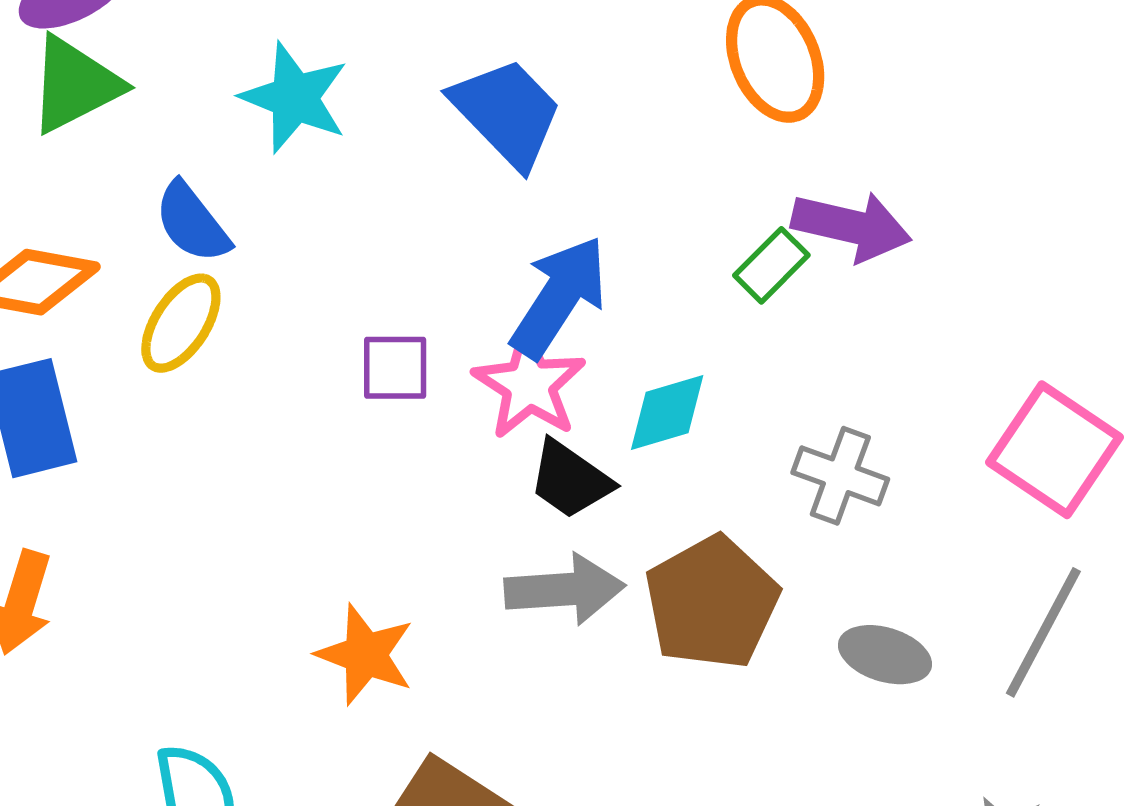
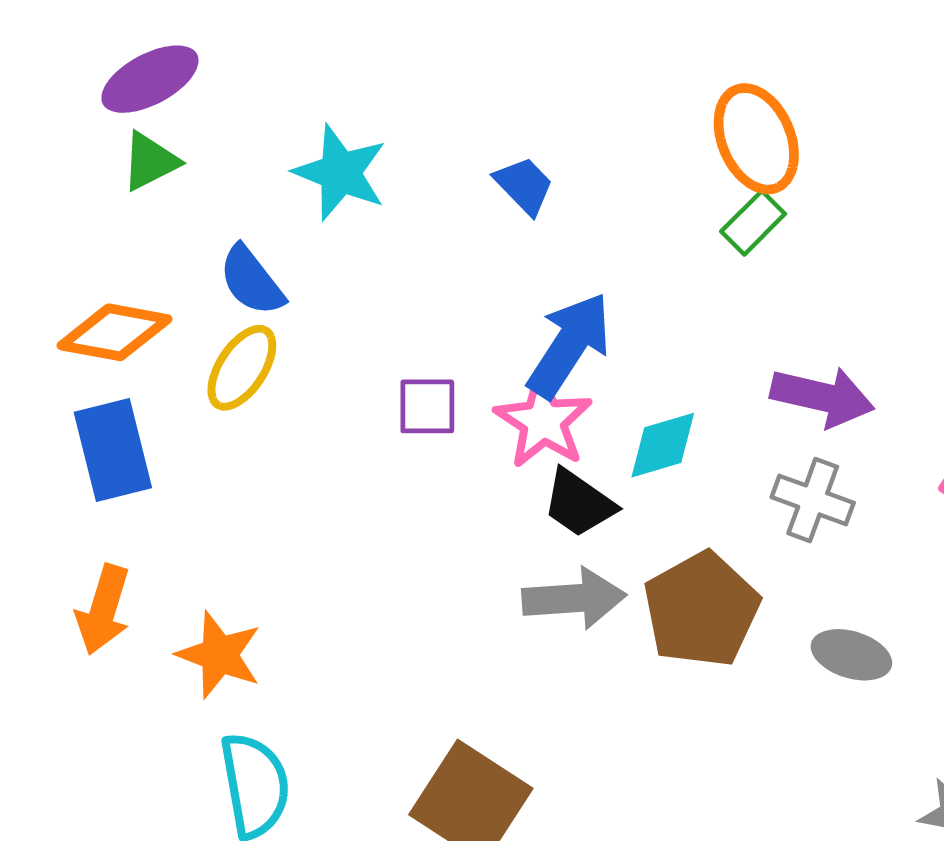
green triangle: (75, 85) -> (150, 161), size x0.7
blue trapezoid: (507, 113) -> (524, 186), size x0.6
purple arrow: (851, 226) -> (822, 397), moved
green rectangle: (771, 265) -> (753, 223), moved
orange star: (365, 655) -> (219, 655), moved

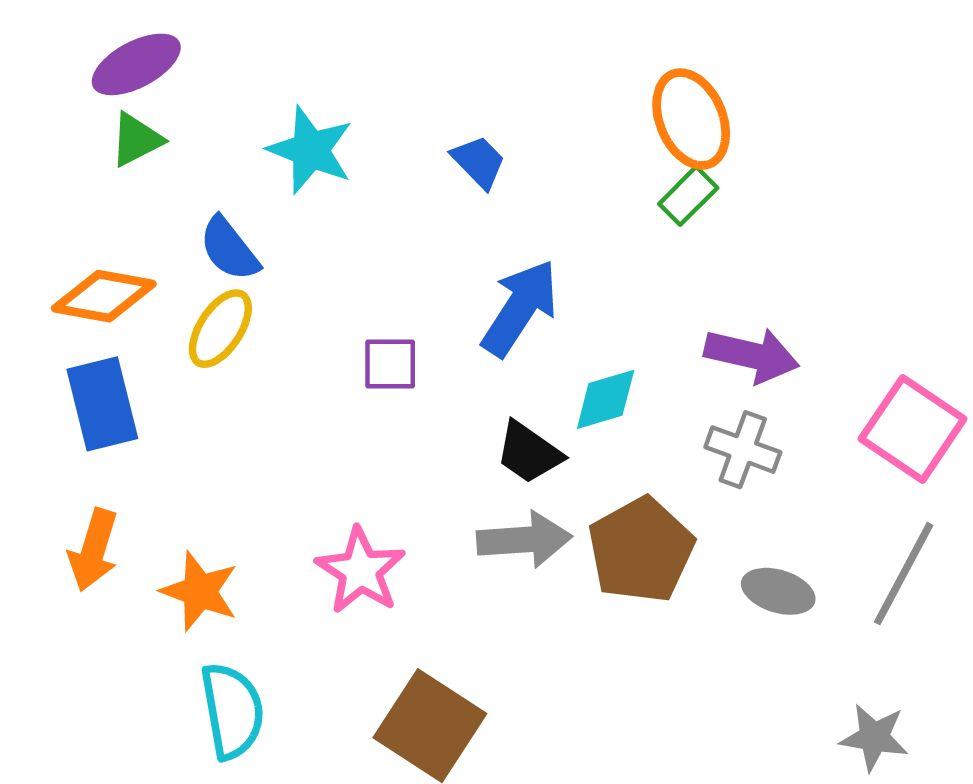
pink star: (543, 421) -> (361, 571), moved

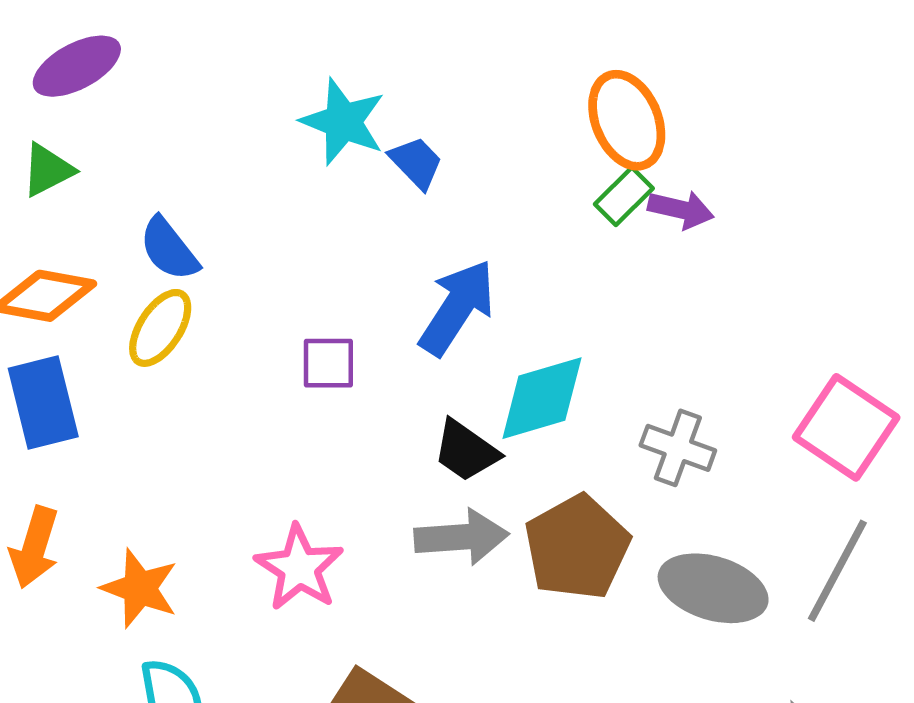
green triangle: (136, 140) -> (48, 170), moved
cyan star: (310, 150) -> (343, 122), moved
purple arrow: (752, 355) -> (681, 209), moved, size x0.7
cyan diamond: (606, 399) -> (542, 398), size x1.4
gray ellipse: (778, 591) -> (713, 588), size x1.5

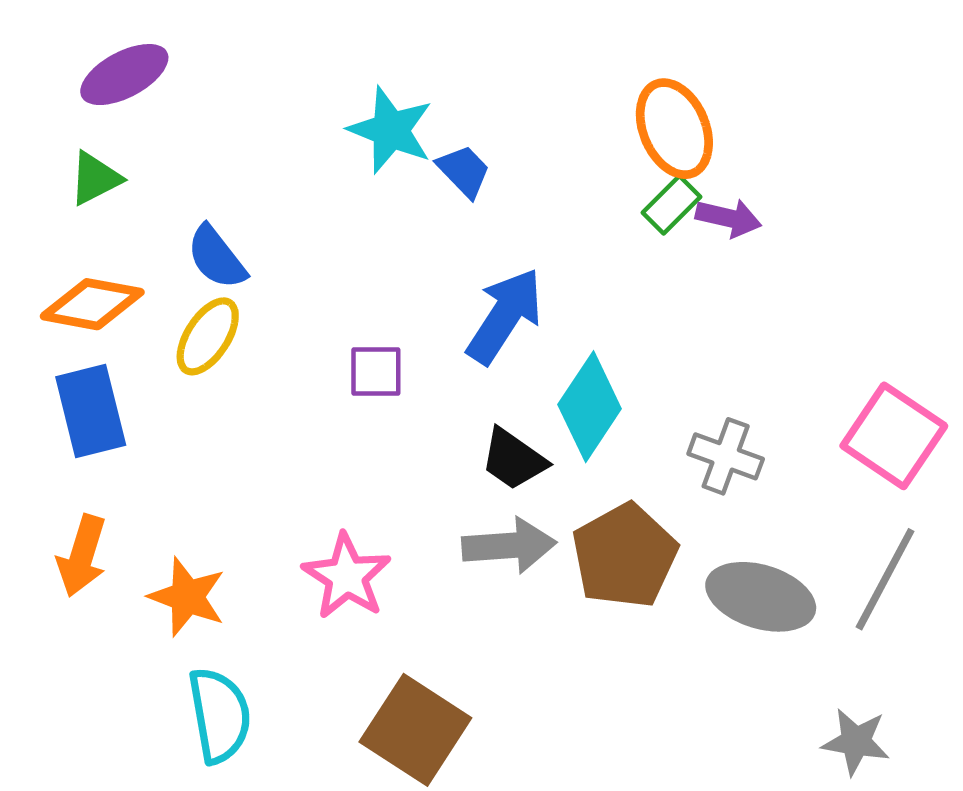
cyan diamond: (542, 398) -> (590, 407), turned -40

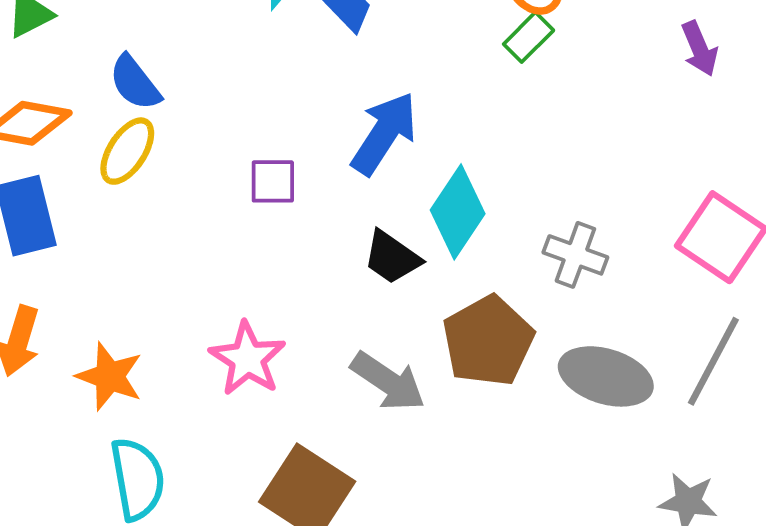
purple arrow: (729, 218) -> (699, 49), moved, turned 54
gray arrow: (509, 546) -> (388, 381), moved, turned 38

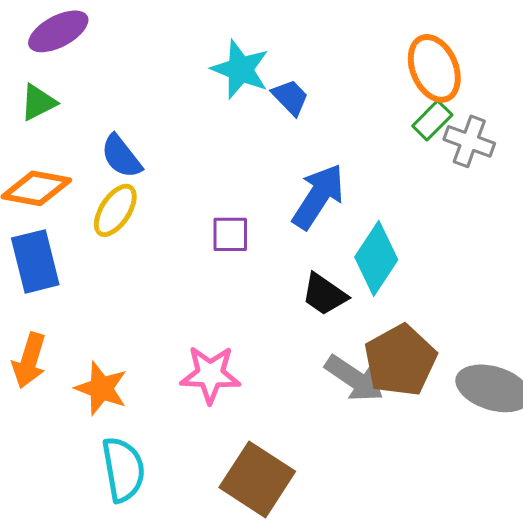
gray cross: (575, 255) -> (469, 141), moved
pink star: (248, 359) -> (210, 374), turned -30
gray arrow: (388, 381) -> (354, 378), moved

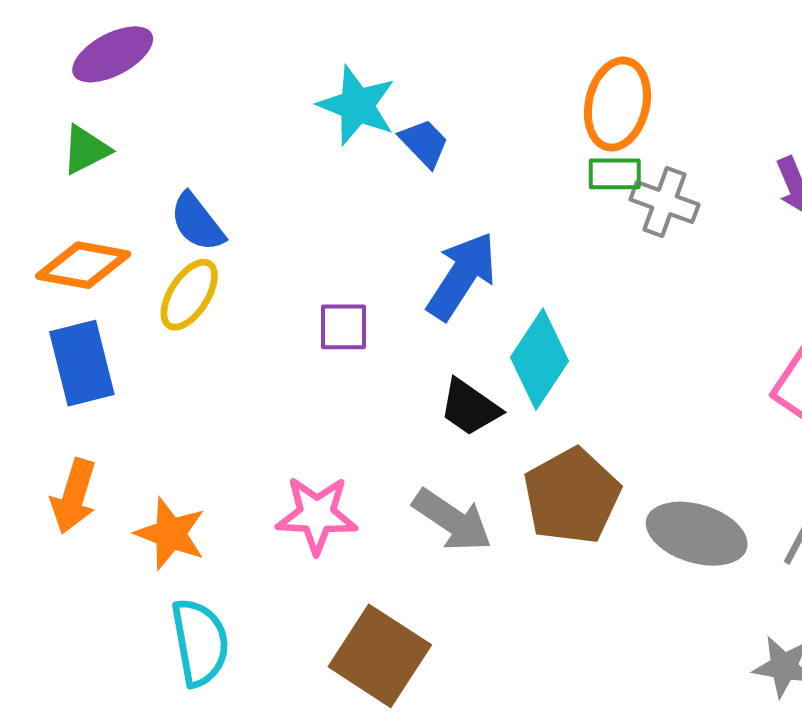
orange ellipse: (434, 68) -> (617, 104), turned 36
green rectangle: (432, 120) -> (615, 174), turned 45
gray arrow: (354, 378) -> (452, 520), moved

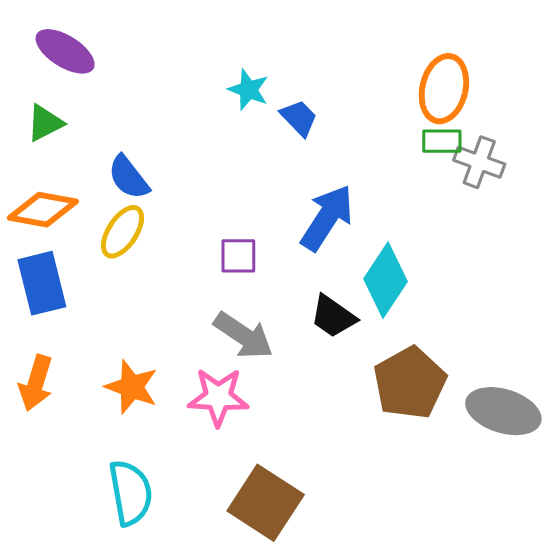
purple ellipse: (113, 54) -> (65, 51), turned 60
cyan star: (357, 105) -> (248, 90), size x0.7
gray arrow: (452, 520) -> (243, 336), moved
orange star: (170, 534) -> (132, 387), moved

